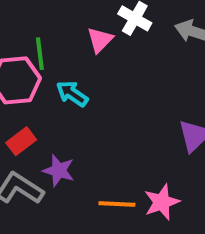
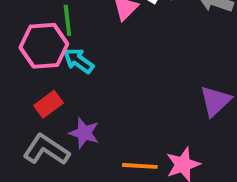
cyan arrow: (72, 94) -> (79, 61), moved

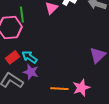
cyan arrow: (79, 61) -> (30, 57), moved

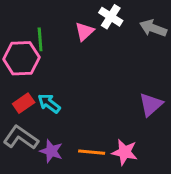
purple star: (31, 72) -> (51, 151), moved
pink star: (81, 88) -> (125, 152), turned 30

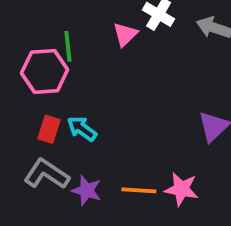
red rectangle: (24, 103) -> (49, 129), turned -36

